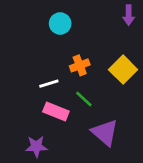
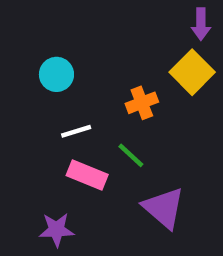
cyan circle: (60, 23) -> (56, 74), moved
orange cross: (80, 65) -> (142, 103), moved
yellow square: (123, 70) -> (192, 72), moved

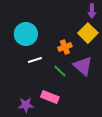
cyan circle: (56, 74) -> (26, 34), size x1.5
pink rectangle: (87, 175) -> (50, 97), moved
purple triangle: (164, 208) -> (83, 66), moved

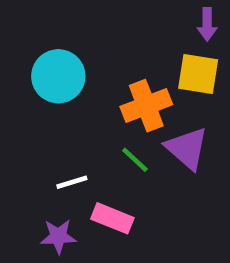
yellow square: (88, 33) -> (198, 74), turned -36
orange cross: (65, 47) -> (146, 106), size x1.5
white line: (35, 60) -> (72, 182), moved

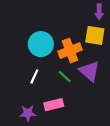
cyan circle: (58, 76) -> (41, 44), moved
white line: (72, 182) -> (34, 77), moved, turned -48
pink rectangle: (112, 218) -> (54, 105), turned -36

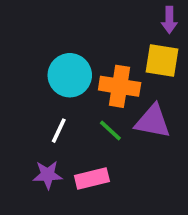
orange cross: (70, 51) -> (120, 86), turned 30
purple triangle: (89, 71) -> (153, 121), turned -30
purple star: (28, 113) -> (48, 175), moved

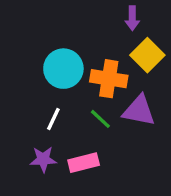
purple arrow: (169, 20) -> (132, 18), moved
yellow square: (162, 61) -> (147, 55), turned 36

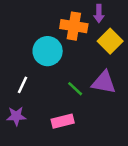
orange cross: (109, 79) -> (74, 26), moved
white line: (53, 119) -> (23, 85), moved
purple star: (43, 159) -> (16, 116), moved

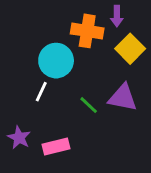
white line: (23, 85) -> (41, 92), moved
purple star: (16, 116) -> (19, 138), turned 30
pink rectangle: (63, 121) -> (56, 146), moved

